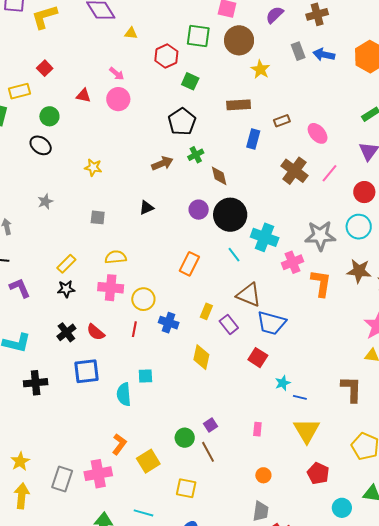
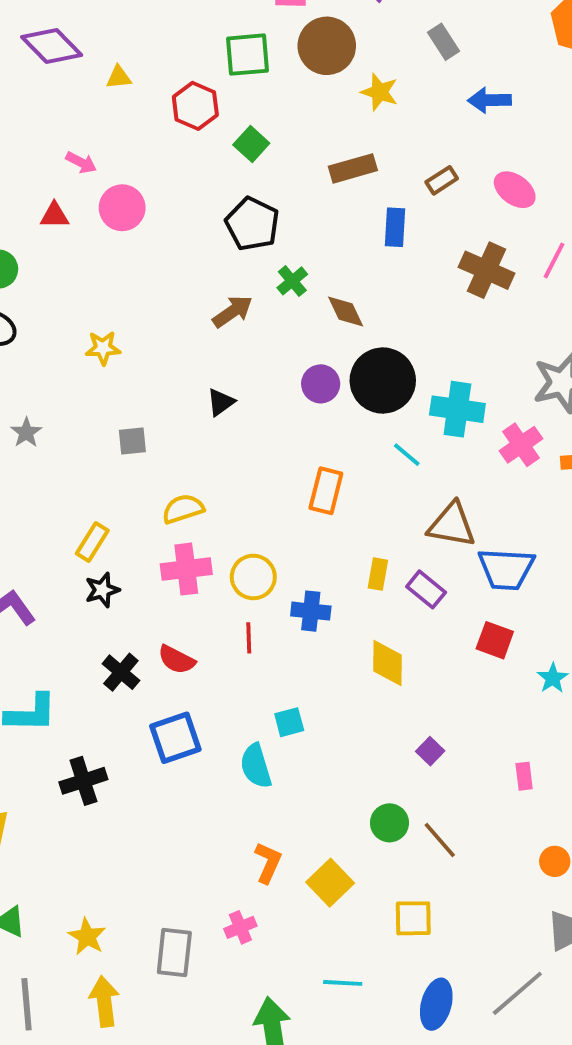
blue arrow: (324, 55) -> (489, 100), moved
pink arrow: (117, 74) -> (81, 162), moved
green square: (190, 81) -> (251, 144), turned 30
purple square: (211, 425) -> (430, 751), moved
pink cross: (98, 474) -> (240, 927), size x0.6

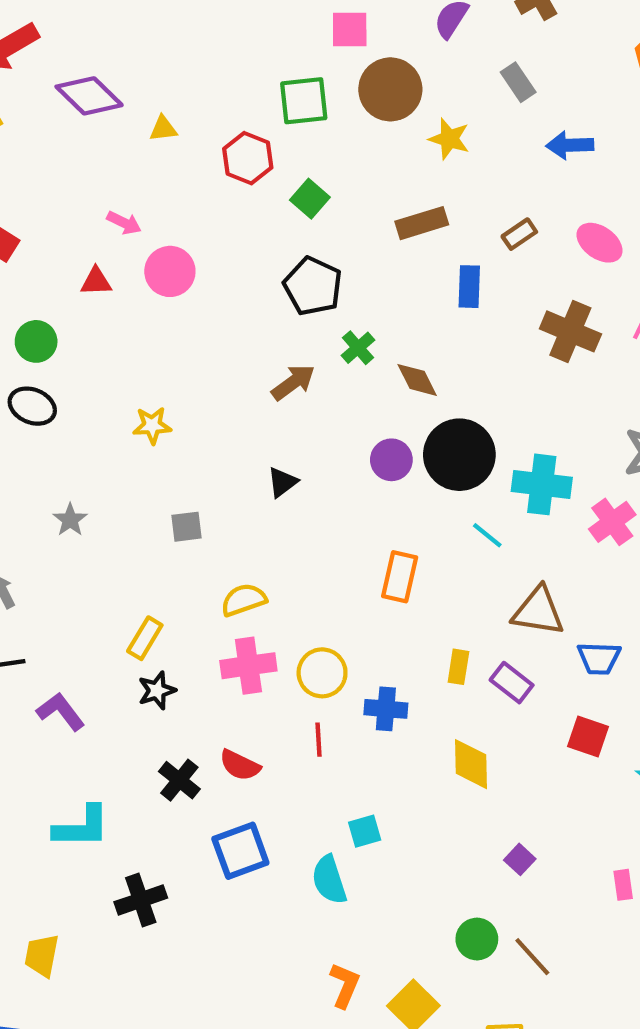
blue trapezoid: (506, 569) -> (599, 658), size x0.7

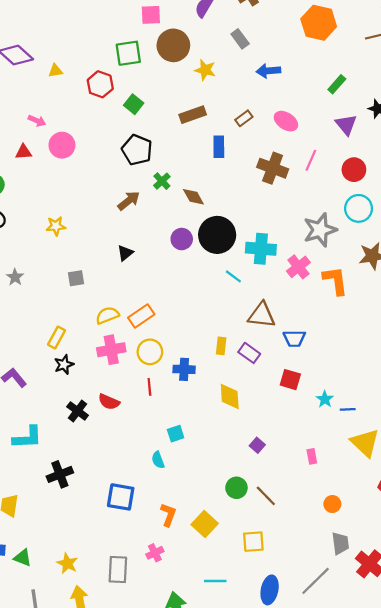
orange rectangle: (400, 577) -> (141, 316), moved, turned 45
blue square: (240, 851) -> (121, 497), moved, turned 32
cyan semicircle: (329, 880) -> (158, 460), size x0.7

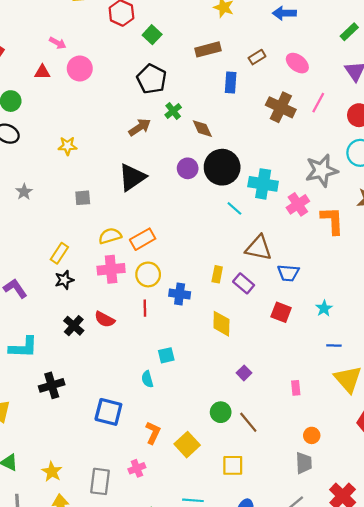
black triangle: (125, 253) -> (132, 177), size x1.8
cyan star: (325, 399) -> (324, 308), moved
gray trapezoid: (340, 543) -> (304, 463), moved

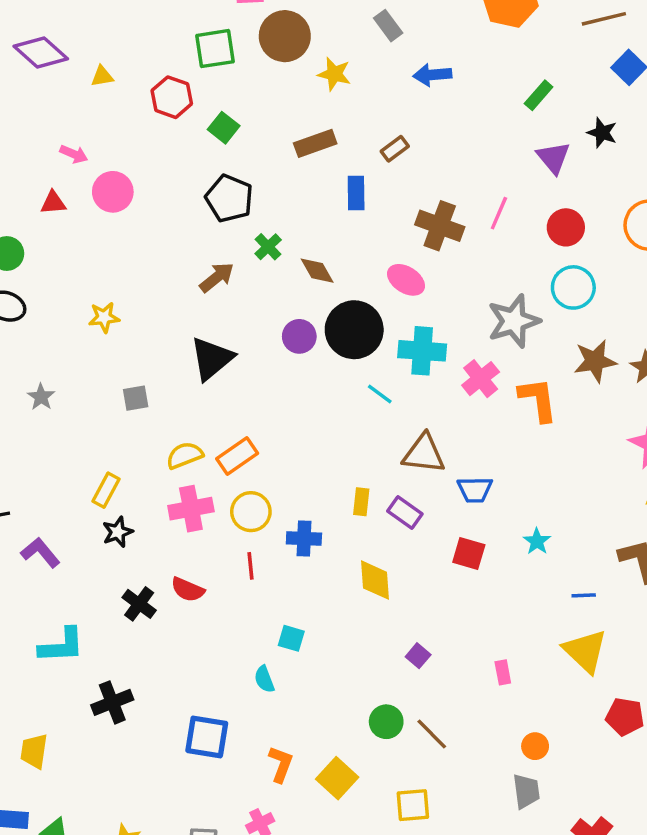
pink ellipse: (297, 63) -> (406, 280), moved
blue line: (334, 346) -> (584, 595), moved
cyan square: (166, 355) -> (291, 638), turned 35

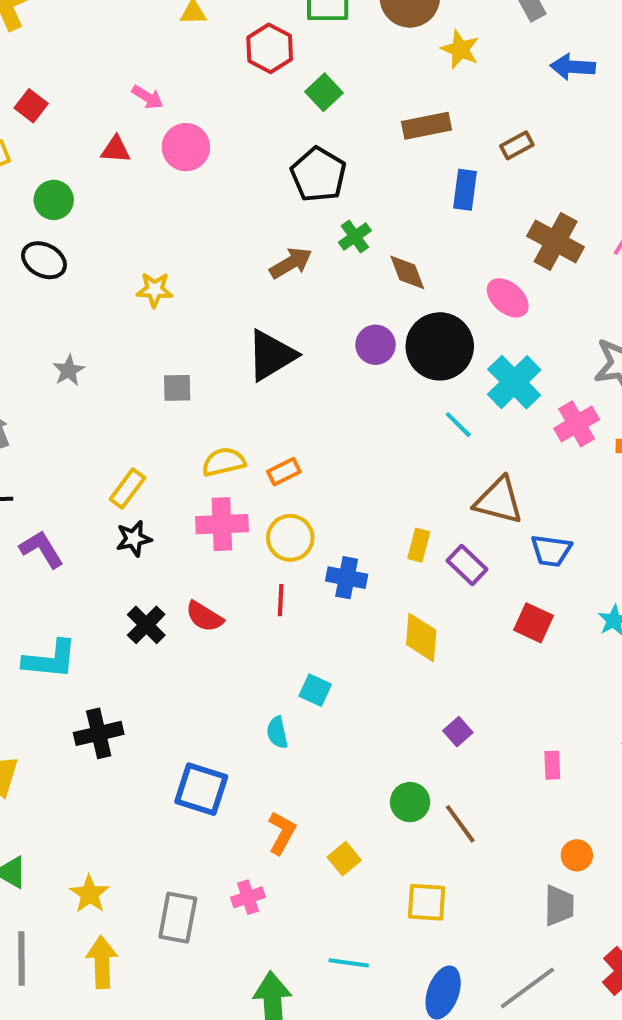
cyan cross: (422, 351) -> (514, 382), turned 33
orange rectangle: (237, 456) -> (284, 472), size x0.7
yellow square: (337, 778) -> (344, 859), size x0.7

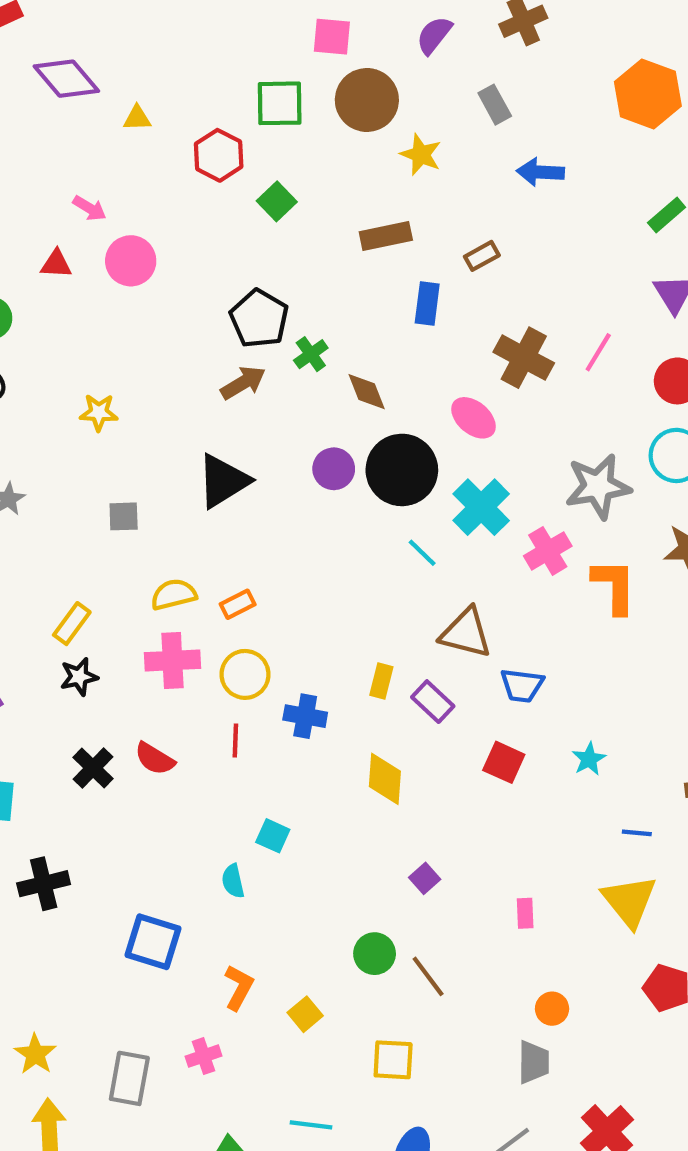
black pentagon: (318, 175) -> (259, 319), moved

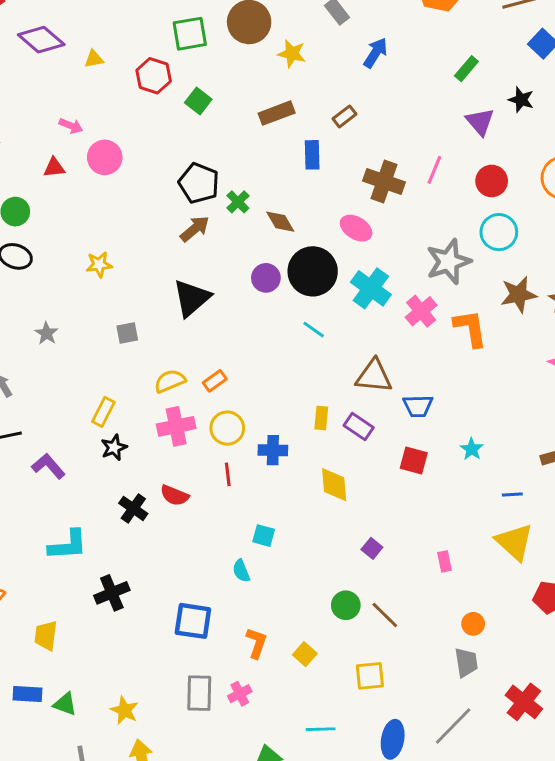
blue arrow: (540, 172) -> (375, 53), turned 128
cyan line: (422, 553) -> (314, 330), moved
gray rectangle: (129, 1078) -> (199, 693), moved

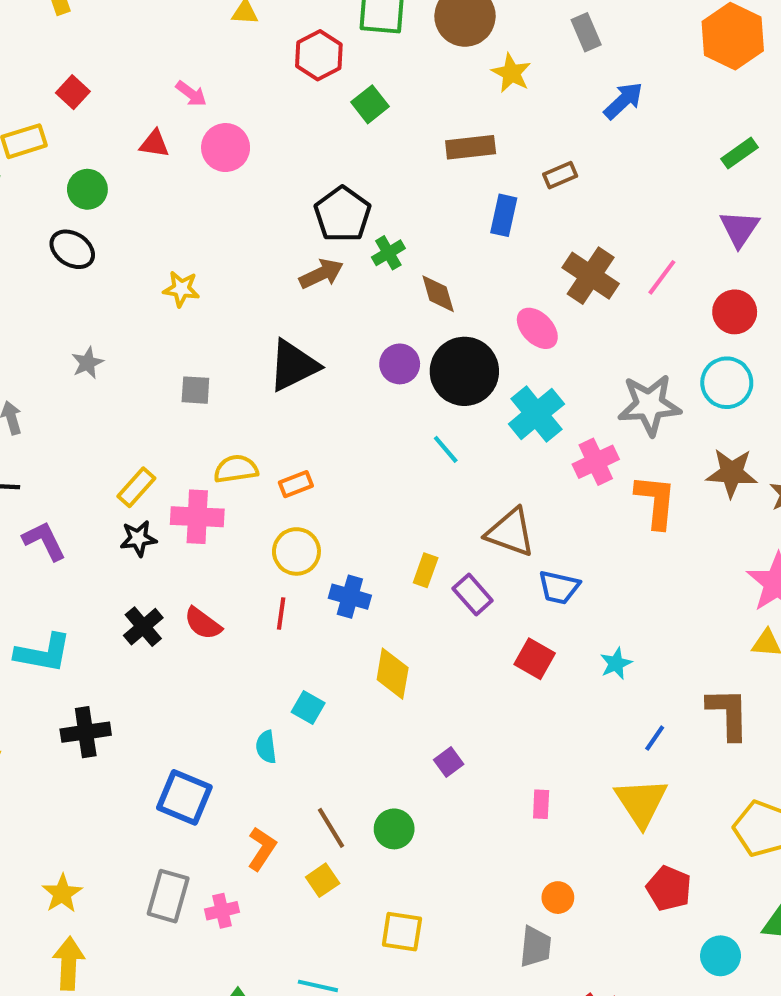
pink cross: (176, 426) -> (197, 517), moved
yellow diamond: (334, 485) -> (393, 674), moved
blue line: (512, 495) -> (655, 738), turned -66
brown line: (385, 615) -> (331, 828), moved

